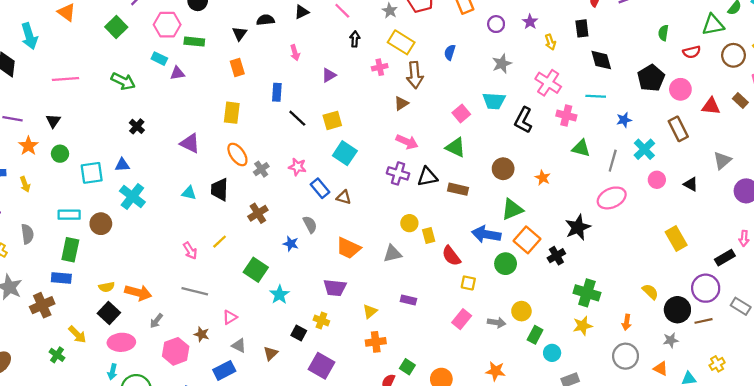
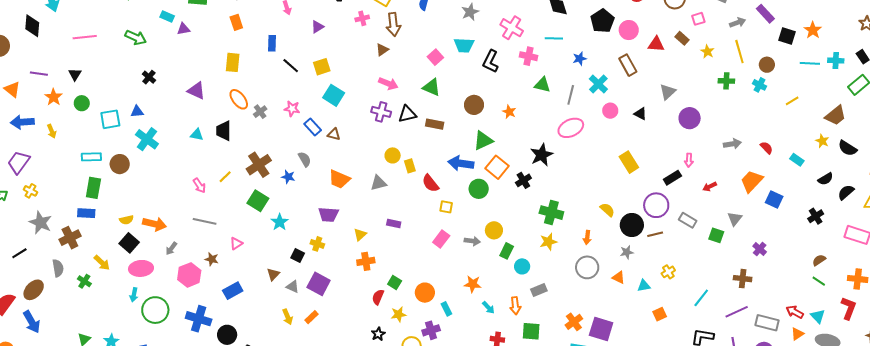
brown cross: (258, 213) -> (259, 165), moved, size x1.4
gray semicircle: (27, 234) -> (58, 268), moved
gray triangle: (239, 346) -> (293, 287), moved

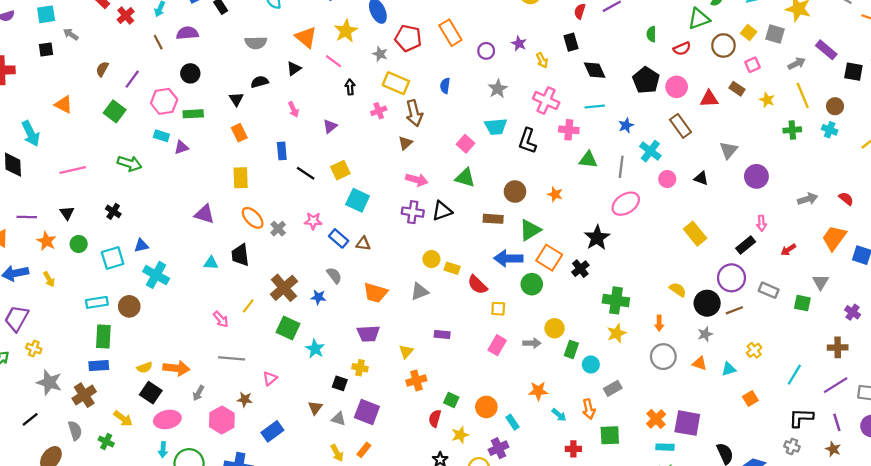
black cross: (149, 77) -> (113, 211), moved
brown rectangle: (435, 124) -> (493, 219), moved
yellow rectangle: (410, 166) -> (452, 268), turned -48

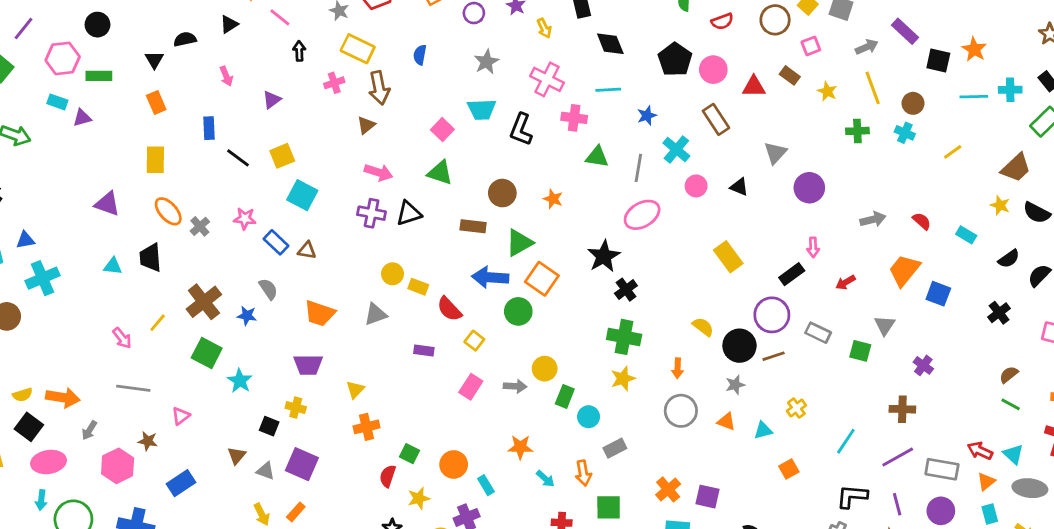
black cross: (580, 269) -> (626, 290), moved
cyan cross: (156, 275) -> (43, 278), turned 35
yellow square: (498, 309) -> (474, 341), turned 32
purple rectangle: (442, 334) -> (424, 350), moved
purple square: (687, 423) -> (708, 497), size x0.7

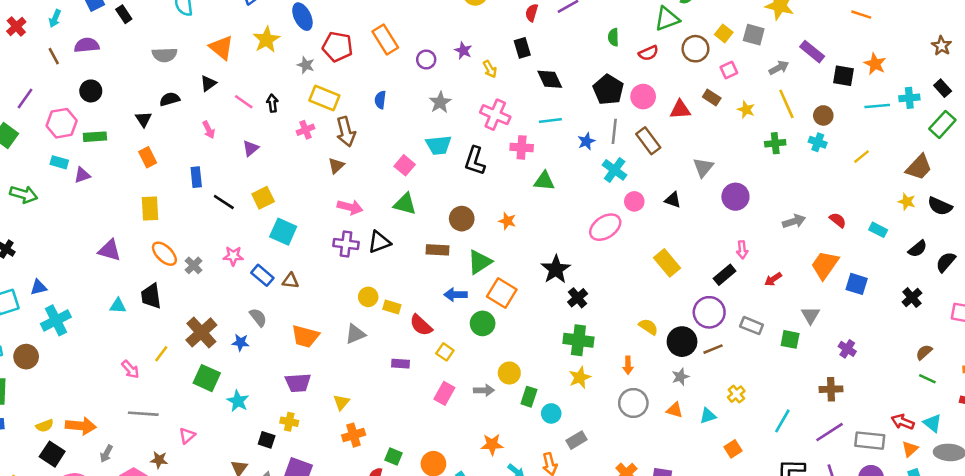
pink line: (280, 17) -> (244, 102), moved
gray line: (638, 168) -> (614, 131), moved
pink ellipse: (642, 215) -> (605, 227), moved
blue arrow: (490, 277) -> (456, 295), size x0.7

